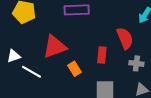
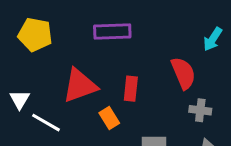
red rectangle: (102, 55) -> (131, 89), moved
white triangle: (14, 56) -> (20, 99), turned -40

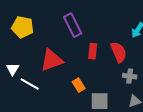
purple rectangle: (112, 31) -> (73, 25), turned 65
red rectangle: (131, 89) -> (93, 51), moved
orange rectangle: (109, 118) -> (79, 85), moved

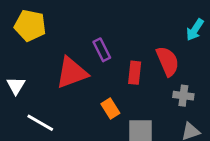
purple rectangle: (73, 25) -> (102, 50), moved, size x0.7
red rectangle: (93, 51) -> (135, 73), moved
white line: (30, 84) -> (40, 123), moved

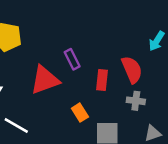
gray cross: (183, 96) -> (136, 101), moved

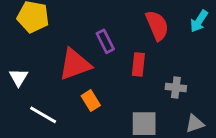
red semicircle: (132, 70) -> (157, 25), moved
orange rectangle: (80, 113) -> (91, 101), moved

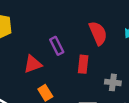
red triangle: (75, 64) -> (33, 64), size x0.7

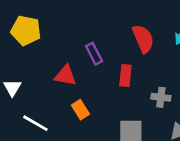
red triangle: (33, 64) -> (65, 76), turned 30

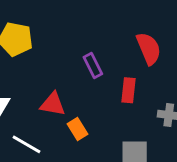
red triangle: (65, 76) -> (53, 104), moved

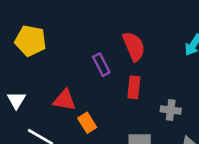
red semicircle: (149, 48) -> (134, 46), moved

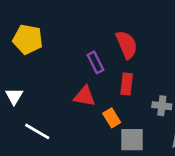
red triangle: (65, 100) -> (85, 96), moved
orange rectangle: (87, 123) -> (112, 118), moved

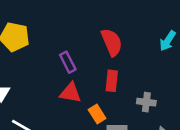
purple rectangle: (95, 62) -> (68, 62), moved

